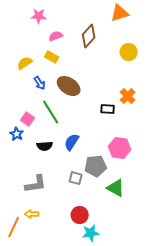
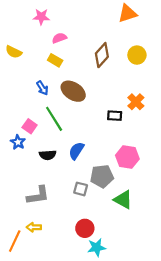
brown diamond: (89, 36) -> (102, 55), moved
yellow semicircle: (25, 63) -> (14, 52), moved, turned -119

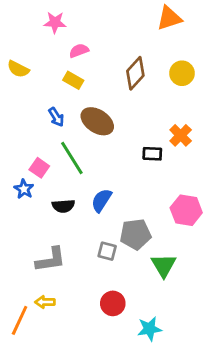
pink hexagon: (127, 157) -> (186, 210), moved
green triangle: (123, 200) -> (164, 265), turned 30
cyan star: (97, 247) -> (150, 329), moved

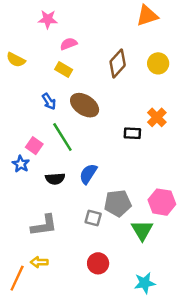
pink hexagon: (186, 210) -> (162, 202), moved
cyan star: (150, 329) -> (145, 283), moved

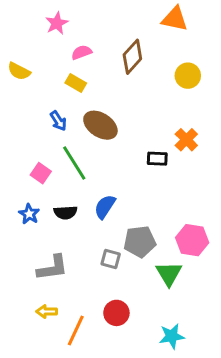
orange triangle: (147, 16) -> (175, 19), turned 30
pink star: (48, 19) -> (57, 23), turned -30
brown diamond: (118, 63) -> (132, 57), moved
blue star: (21, 164) -> (29, 214), moved
orange line: (17, 278) -> (76, 330), moved

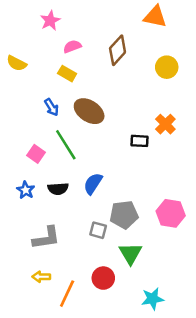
green triangle: (169, 274) -> (130, 253), moved

